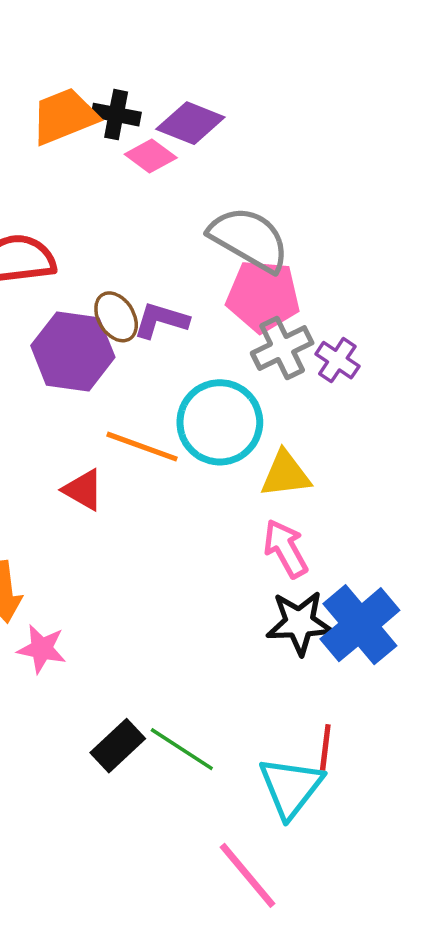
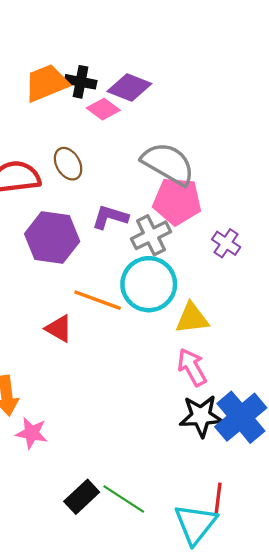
brown ellipse: (116, 317) -> (68, 164), moved
gray cross: (282, 348) -> (151, 235), moved

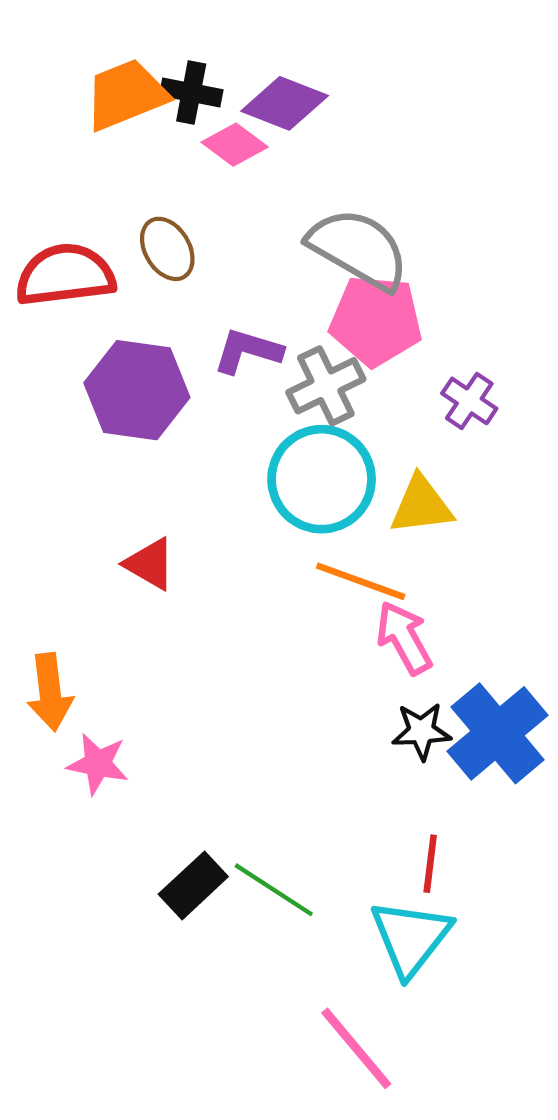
orange line: (98, 300) -> (361, 581), moved
yellow triangle: (192, 318) -> (421, 505), moved
black star: (201, 416) -> (421, 731), size x0.7
red line: (218, 498) -> (430, 864), moved

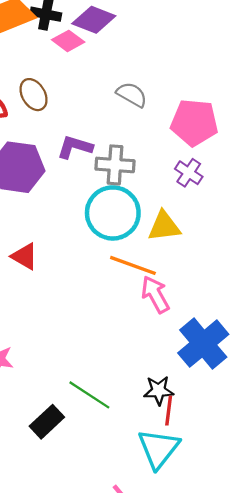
gray semicircle: (358, 249) -> (132, 95), size x0.6
pink pentagon: (376, 321) -> (194, 122), moved
gray cross: (326, 386) -> (115, 165), turned 30
black star: (421, 731) -> (159, 390), moved
green line: (274, 890) -> (89, 395), moved

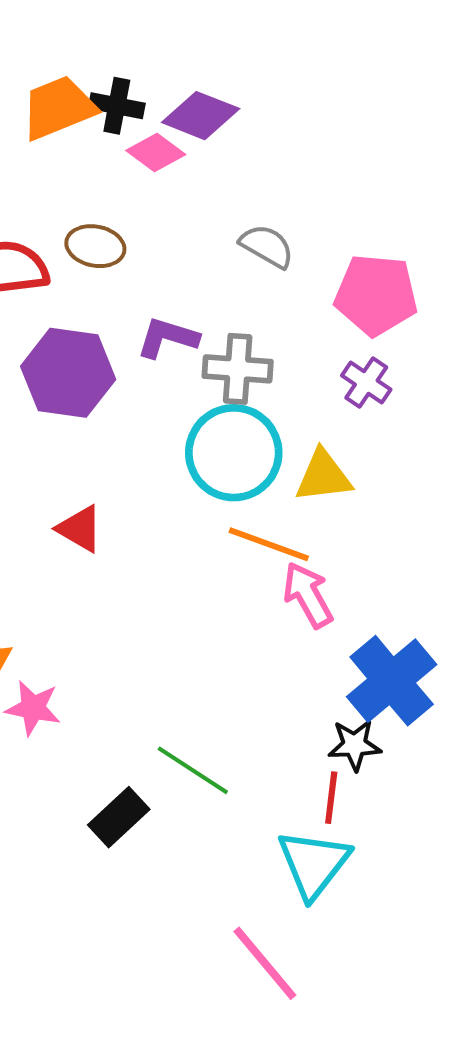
brown ellipse: (34, 95) -> (95, 246), turned -48
black star: (159, 390) -> (355, 745), moved

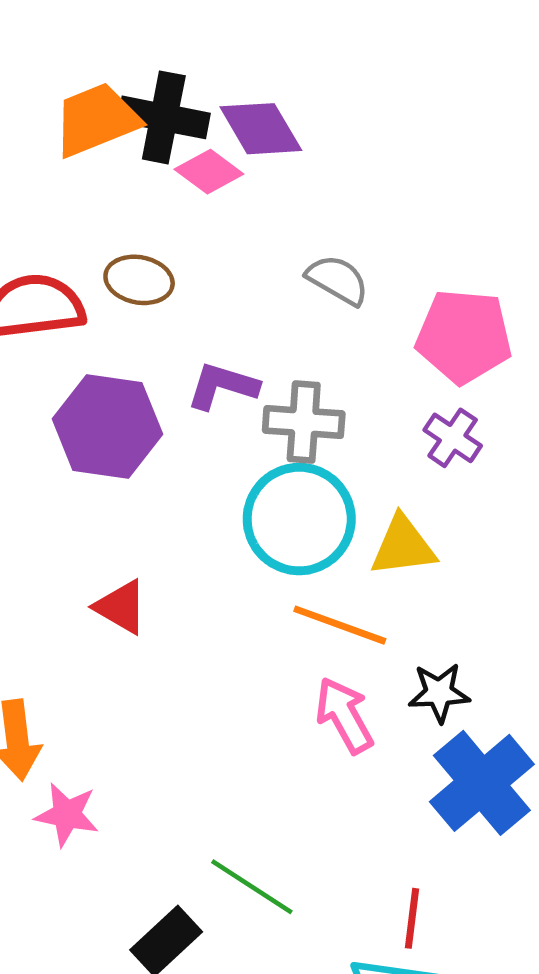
black cross: (117, 106) -> (164, 117), size x1.4
purple diamond: (201, 116) -> (261, 129), turned 38
pink arrow: (308, 595) -> (344, 715), moved
black star: (355, 745) -> (439, 693), moved

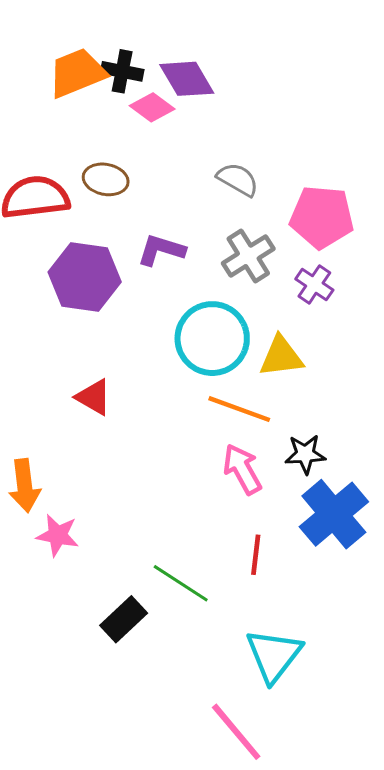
black cross: (164, 117) -> (122, 71), size x0.7
gray cross: (304, 422) -> (248, 256), moved, turned -36
red line: (412, 918) -> (256, 555), moved

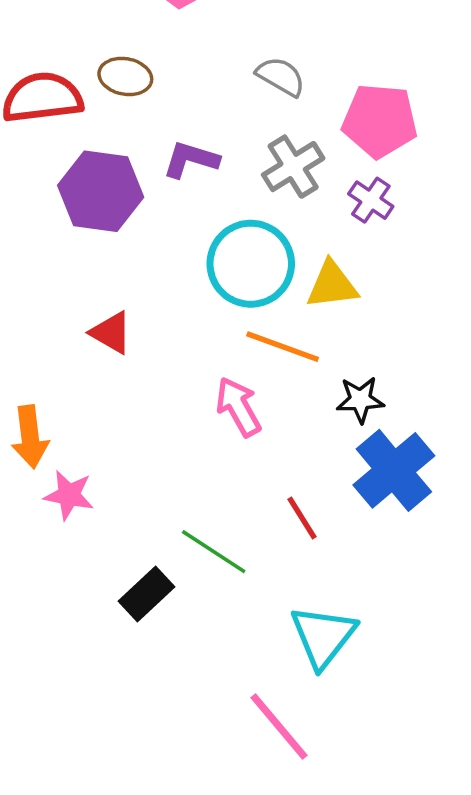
pink arrow: (242, 469) -> (238, 407), moved
red line: (256, 555) -> (302, 518), turned -39

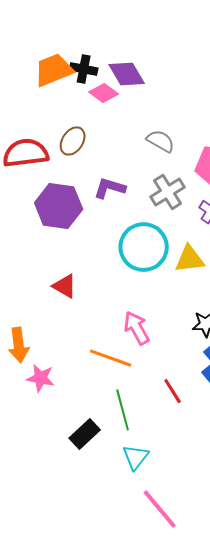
brown ellipse: (125, 76) -> (73, 141), turned -68
orange line: (283, 347) -> (111, 358), moved
green line: (214, 552) -> (123, 410), turned 42
cyan triangle: (323, 636) -> (136, 457), moved, size x0.7

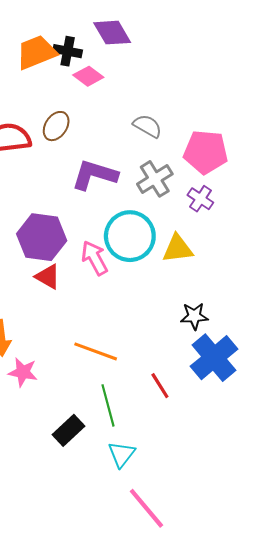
purple diamond: (127, 74) -> (112, 33), moved
purple L-shape: (110, 188) -> (95, 175), size x1.4
purple hexagon: (59, 206) -> (42, 237), moved
pink arrow: (137, 328) -> (95, 258), moved

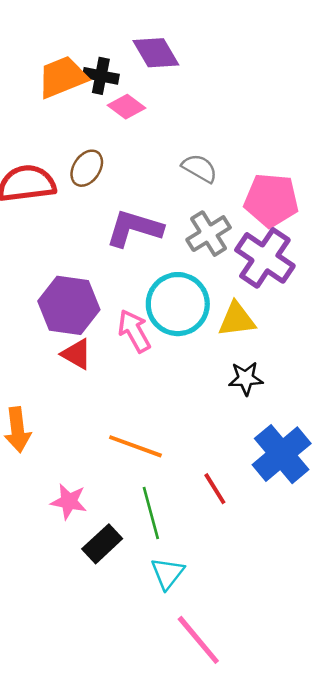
purple cross: (200, 199) -> (265, 258), size x1.8
black star: (194, 316) -> (246, 378), moved
pink star: (23, 372) -> (69, 501), moved

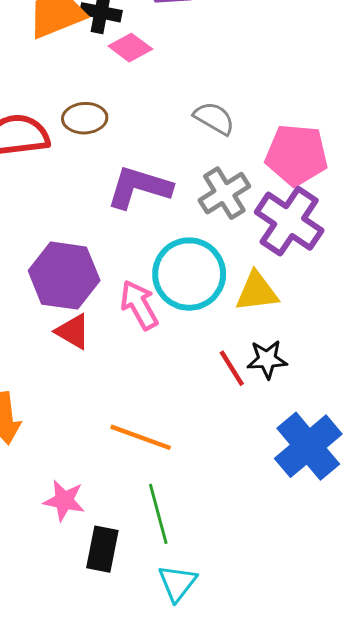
brown ellipse: (87, 168) -> (85, 118), turned 54
red line: (215, 489) -> (232, 368), moved
black rectangle: (102, 544) -> (102, 549), turned -36

